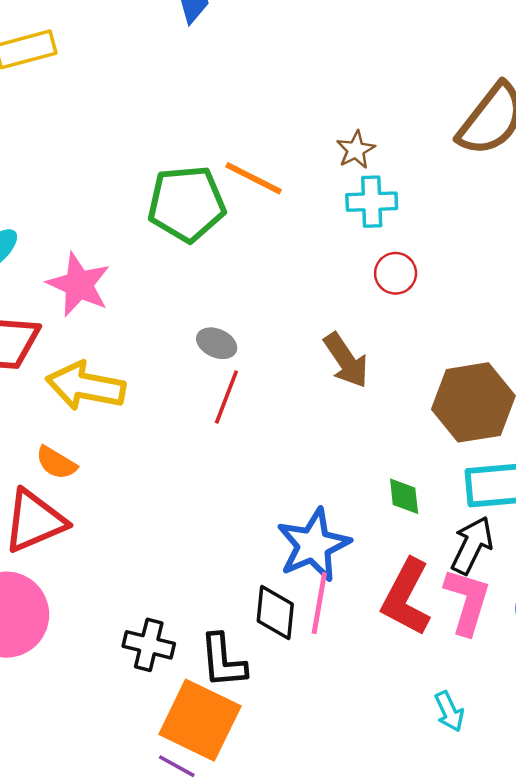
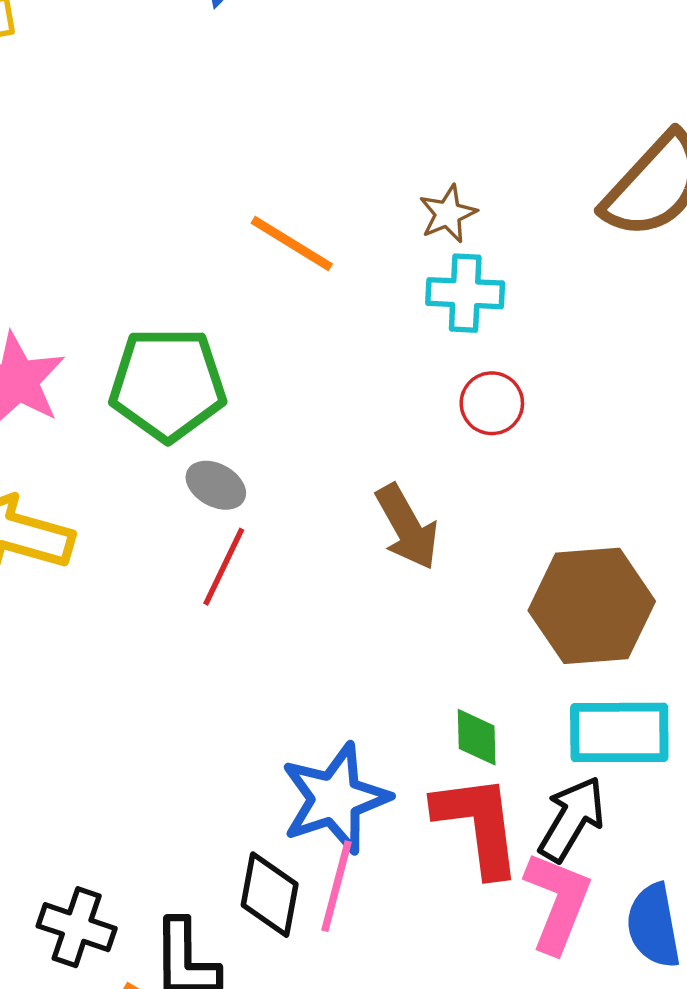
green pentagon: (187, 204) -> (168, 384), moved
red L-shape: (406, 597) -> (478, 825), moved, turned 140

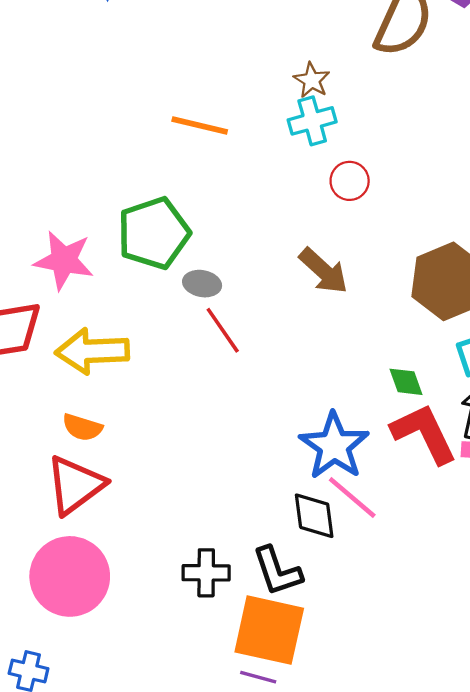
brown star: (448, 214) -> (312, 80), moved
red line: (224, 567) -> (223, 330), turned -42
pink line: (337, 886) -> (352, 498), turned -46

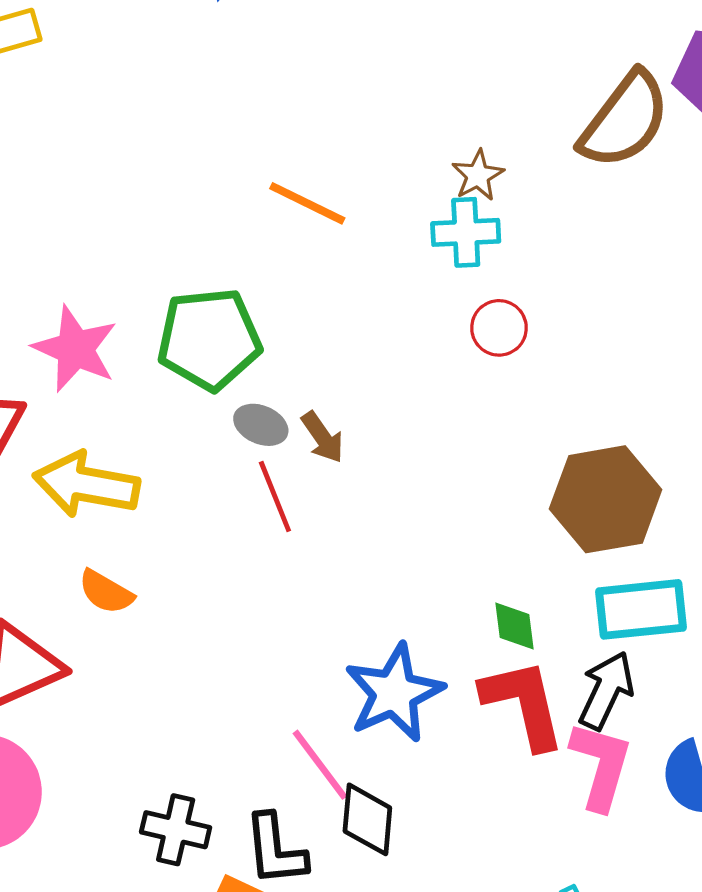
brown arrow: (324, 271) -> (323, 437), moved, size x0.7
orange semicircle: (82, 427) -> (106, 592), moved
pink line: (352, 498) -> (320, 765), moved
black diamond: (314, 516) -> (367, 819), moved

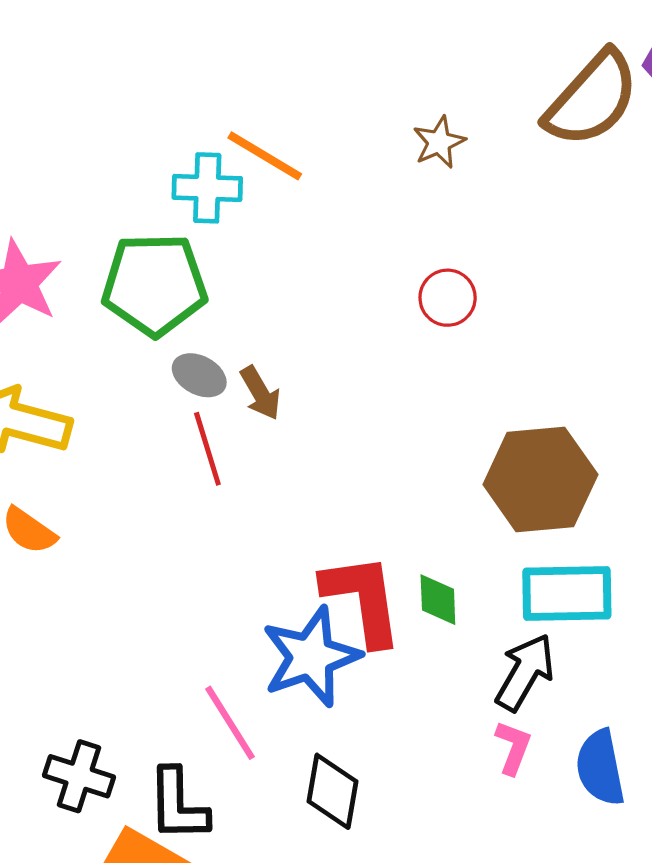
cyan cross: (466, 232) -> (207, 188), moved
red L-shape: (523, 704) -> (363, 599), moved
pink L-shape: (601, 766) -> (513, 747), size x0.6
black diamond: (367, 819) -> (333, 791), moved

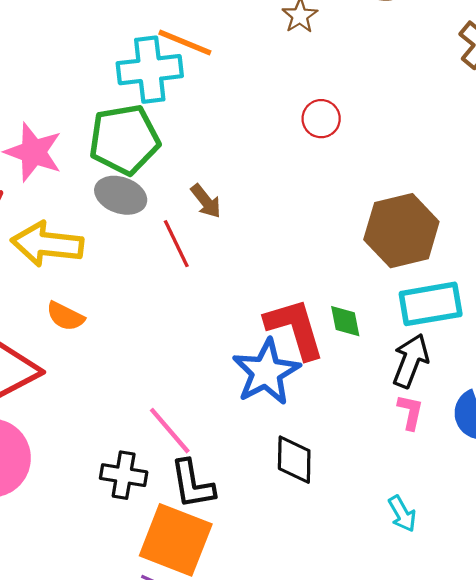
cyan cross: (207, 188) -> (150, 70), size x1.4
gray ellipse: (199, 375) -> (121, 195), moved, size x1.4
pink line: (230, 723) -> (170, 431), moved

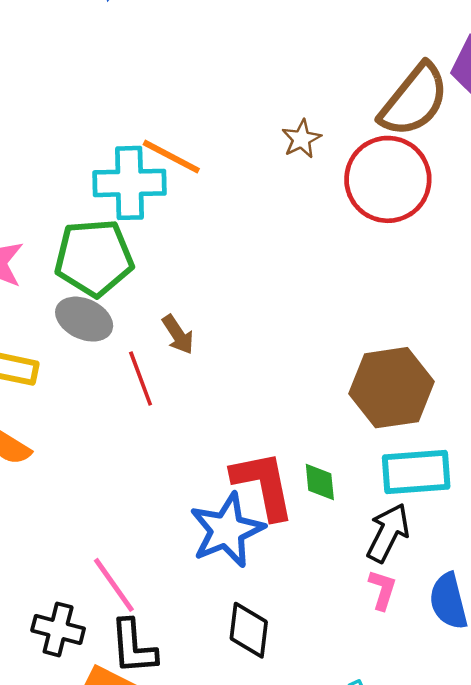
red circle: (321, 119) -> (388, 179), moved, size x2.0

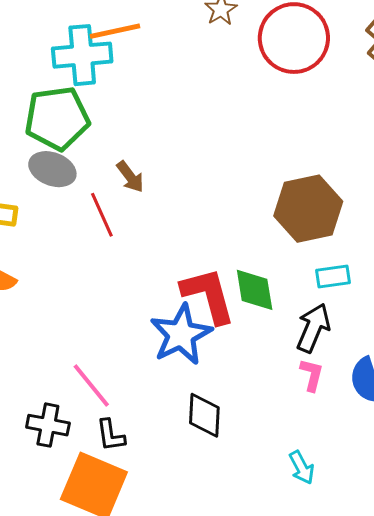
orange line: (171, 157) -> (115, 31), turned -36
cyan rectangle: (416, 472) -> (333, 276), size x0.6
green diamond: (320, 482) -> (255, 290), size x1.4
black L-shape: (133, 647) -> (111, 435), size x0.7

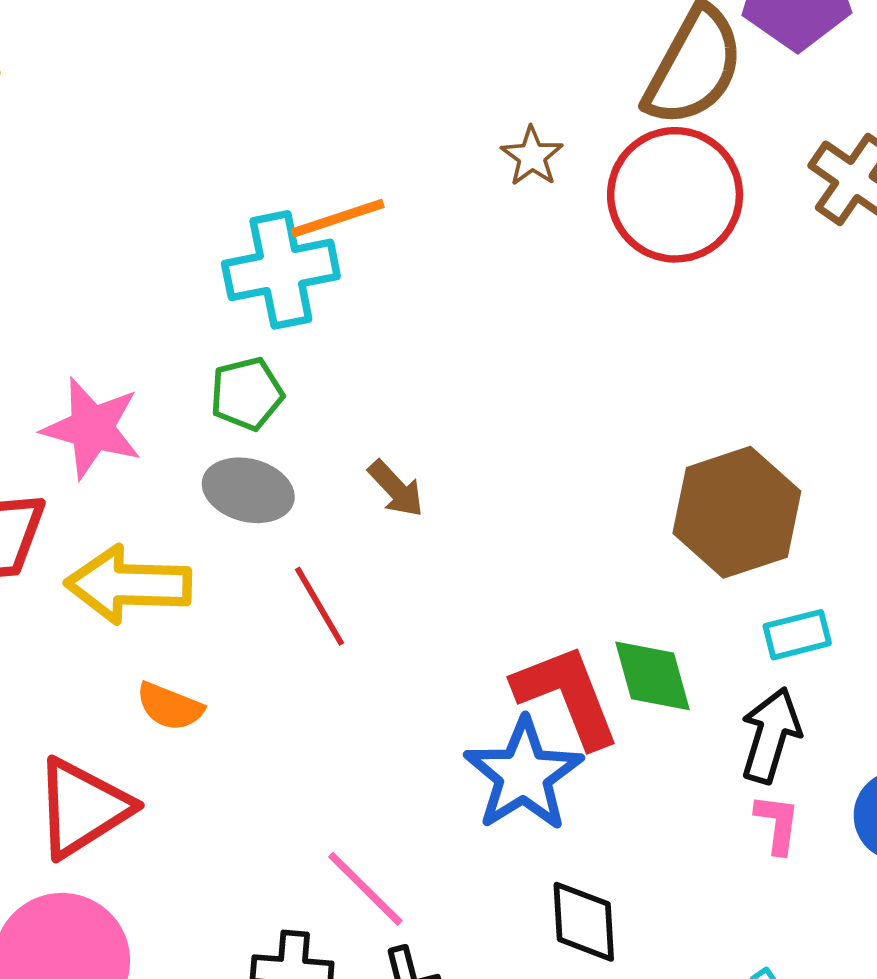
green pentagon: (57, 118) -> (247, 394), size x0.6
red line: (102, 215) -> (319, 606), moved

